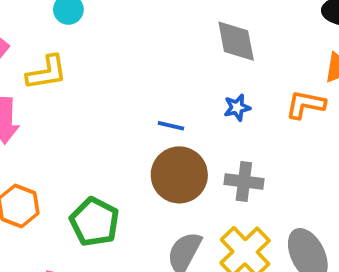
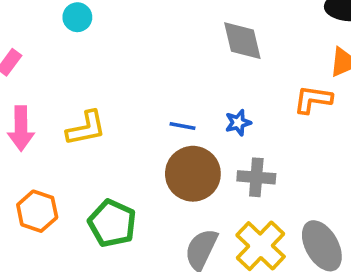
yellow L-shape: (47, 73) -> (86, 128), moved
blue star: (237, 108) -> (238, 123), moved

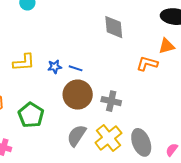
blue star: (238, 123) -> (55, 67), moved

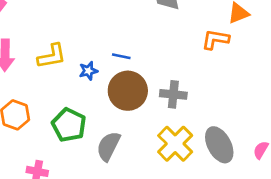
blue star: (55, 67) -> (88, 71), moved
gray semicircle: (77, 136) -> (108, 146), moved

